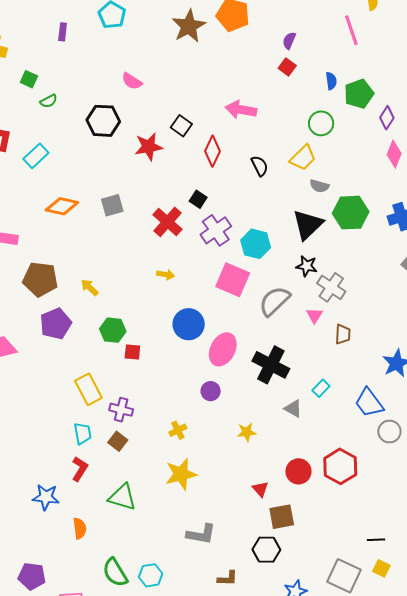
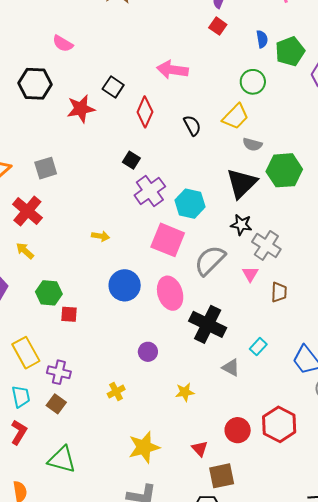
red cross: (168, 222) -> (27, 211), moved
pink ellipse: (223, 349) -> (170, 293), moved, turned -44
yellow star: (181, 474) -> (144, 447), moved

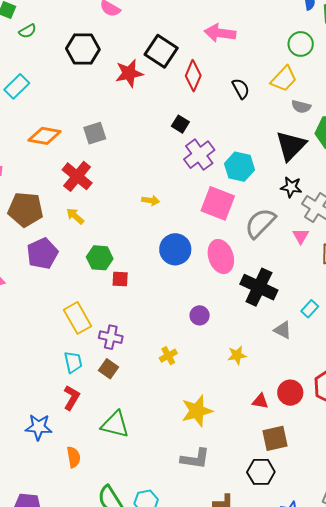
black square: (113, 87) -> (161, 51), size x1.5
red triangle: (200, 449) -> (260, 401), moved, turned -36

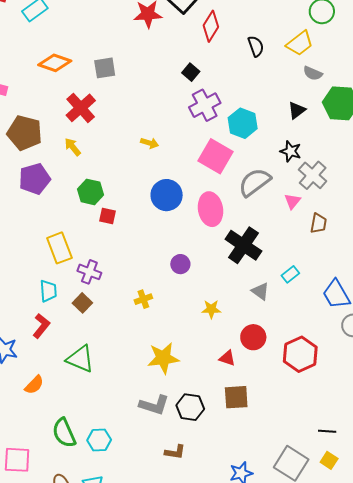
black triangle: (291, 146) -> (297, 110), size x0.6
red circle: (290, 393) -> (253, 337), moved
orange semicircle: (74, 457) -> (34, 385), turned 45
black hexagon: (261, 472) -> (190, 407), moved

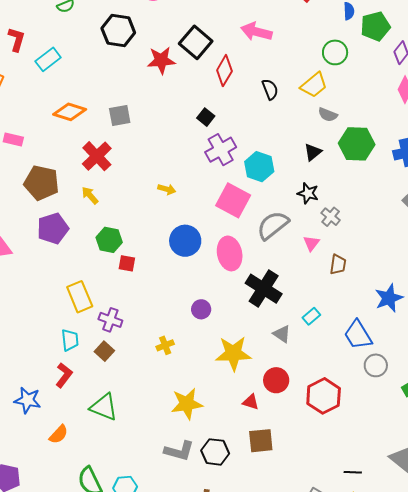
gray cross: (313, 175) -> (331, 217), size x0.7
yellow star: (211, 309) -> (233, 353), size x1.8

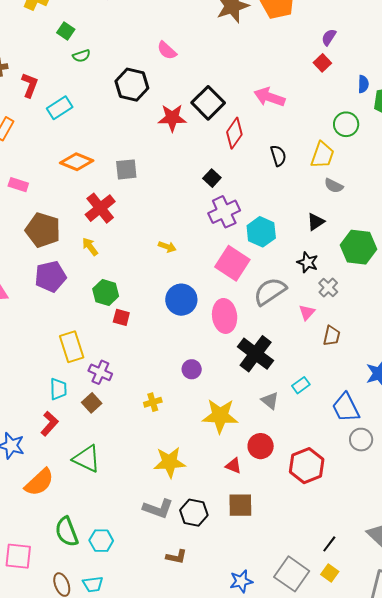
yellow trapezoid: (314, 85) -> (322, 155), turned -36
green hexagon: (357, 144) -> (358, 247), moved
orange semicircle: (59, 434) -> (39, 482), size x1.5
black line: (353, 472) -> (329, 544), turned -60

